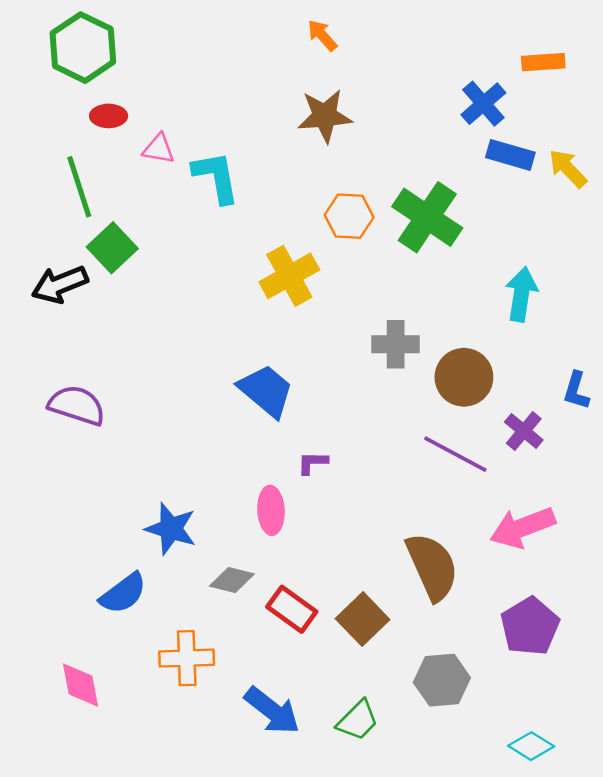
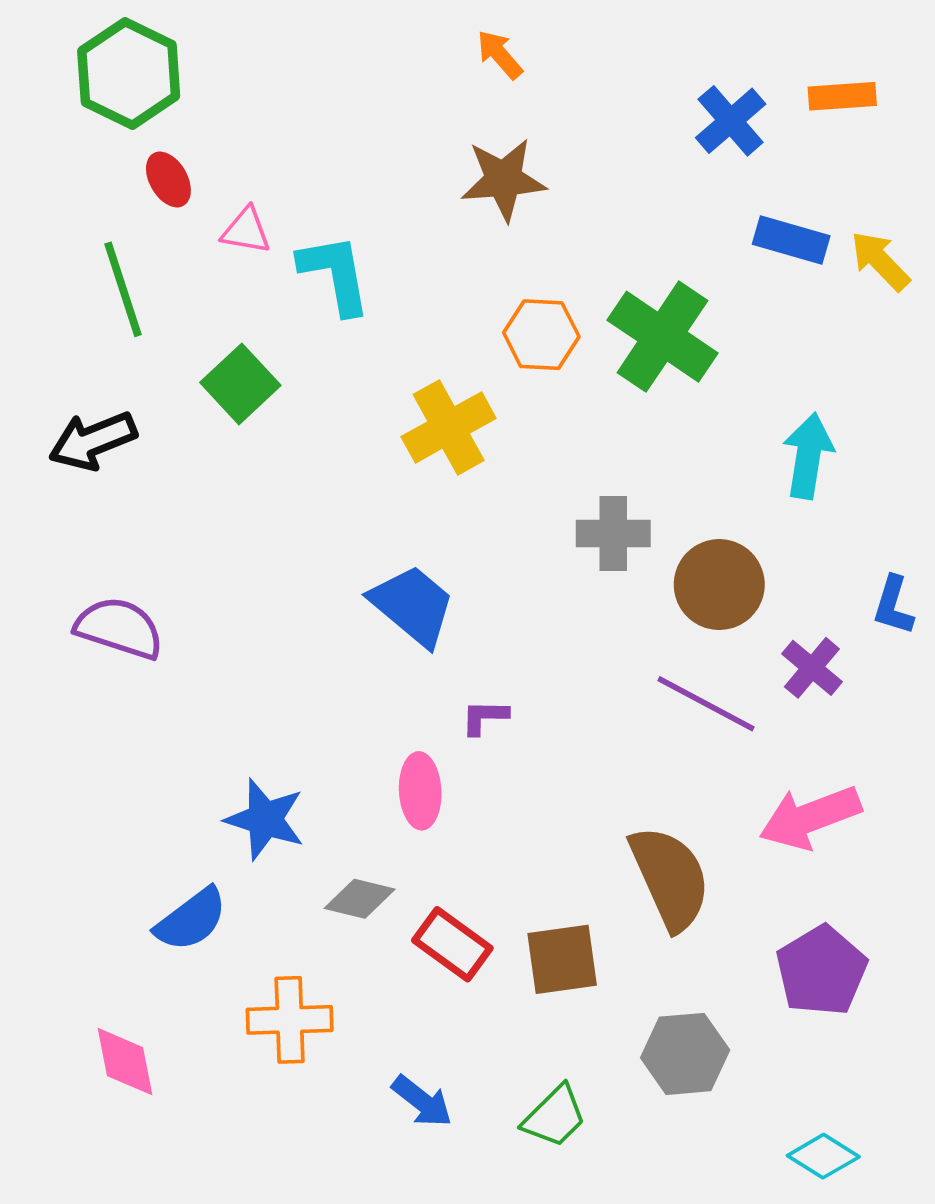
blue cross: (483, 104) -> (731, 121), moved
red ellipse: (109, 116) -> (168, 180), turned 60
green square: (112, 248) -> (240, 384), moved
brown square: (363, 619) -> (562, 959), turned 36
blue arrow: (272, 711) -> (422, 1101), size x0.7

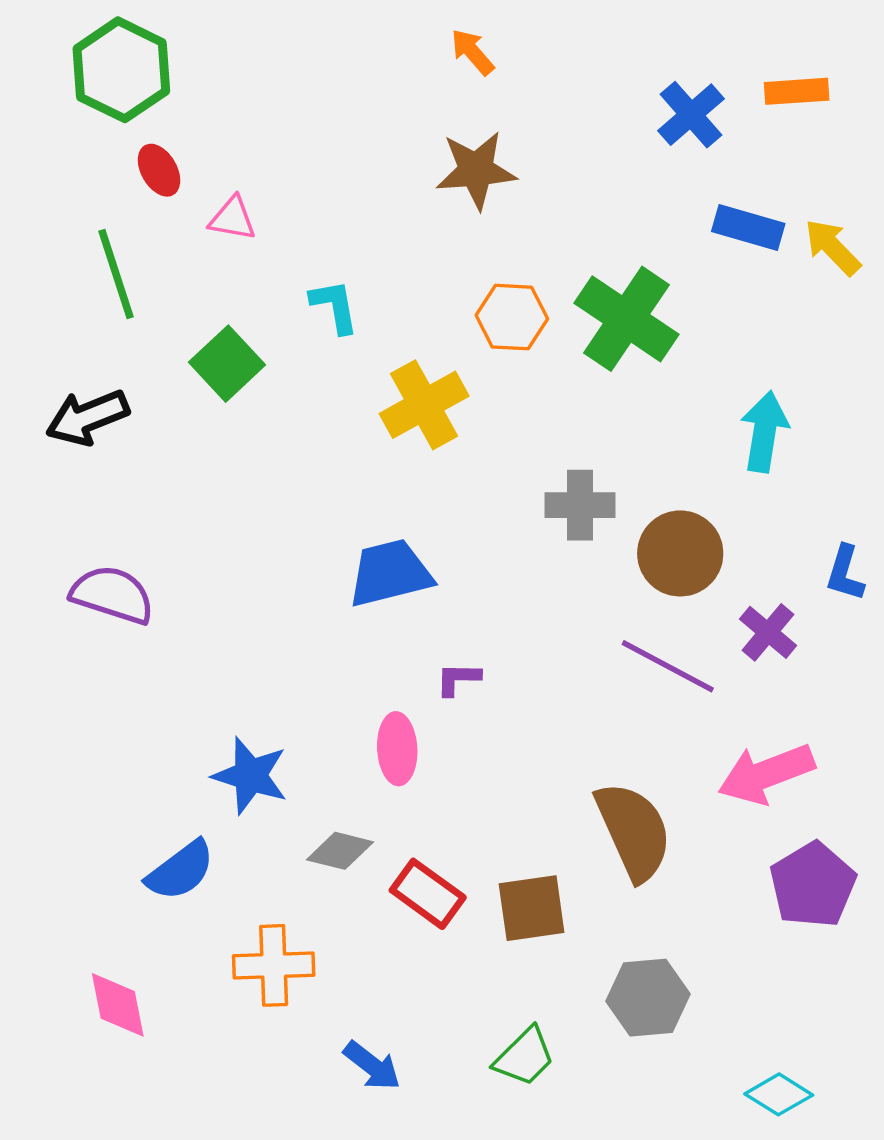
cyan L-shape: (335, 274) -> (335, 306), moved, size x0.7
blue trapezoid: (413, 605) -> (390, 573), turned -54
purple pentagon: (821, 971) -> (813, 885), moved
blue arrow: (422, 1101) -> (372, 1066), moved

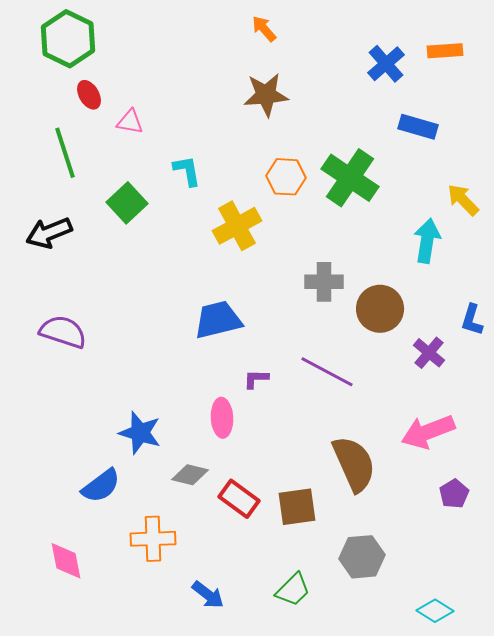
yellow arrow: (832, 247) -> (463, 200), moved
purple line: (668, 666) -> (327, 372), moved
purple pentagon: (813, 885) -> (454, 494), size x0.6

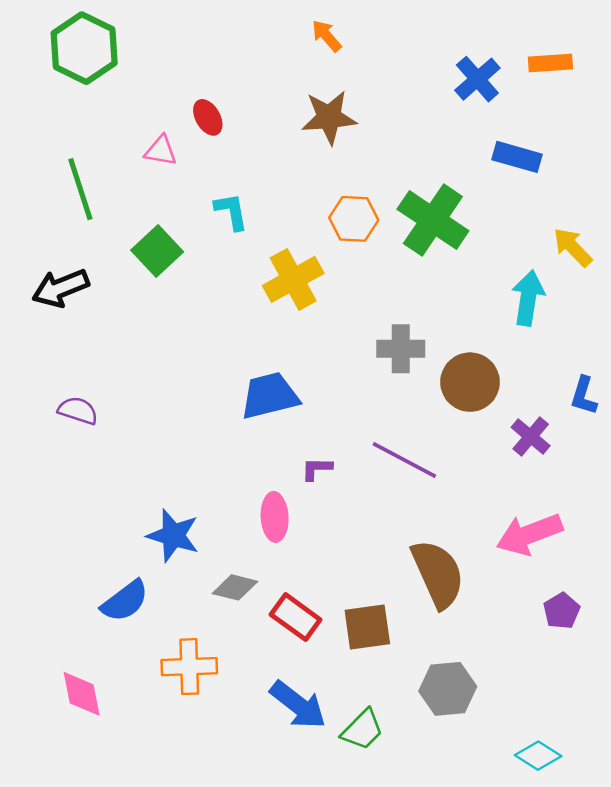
red ellipse: (89, 95) -> (208, 117), moved
purple semicircle: (63, 332) -> (78, 411), size x0.7
blue arrow: (208, 595) -> (298, 705), moved, size x1.4

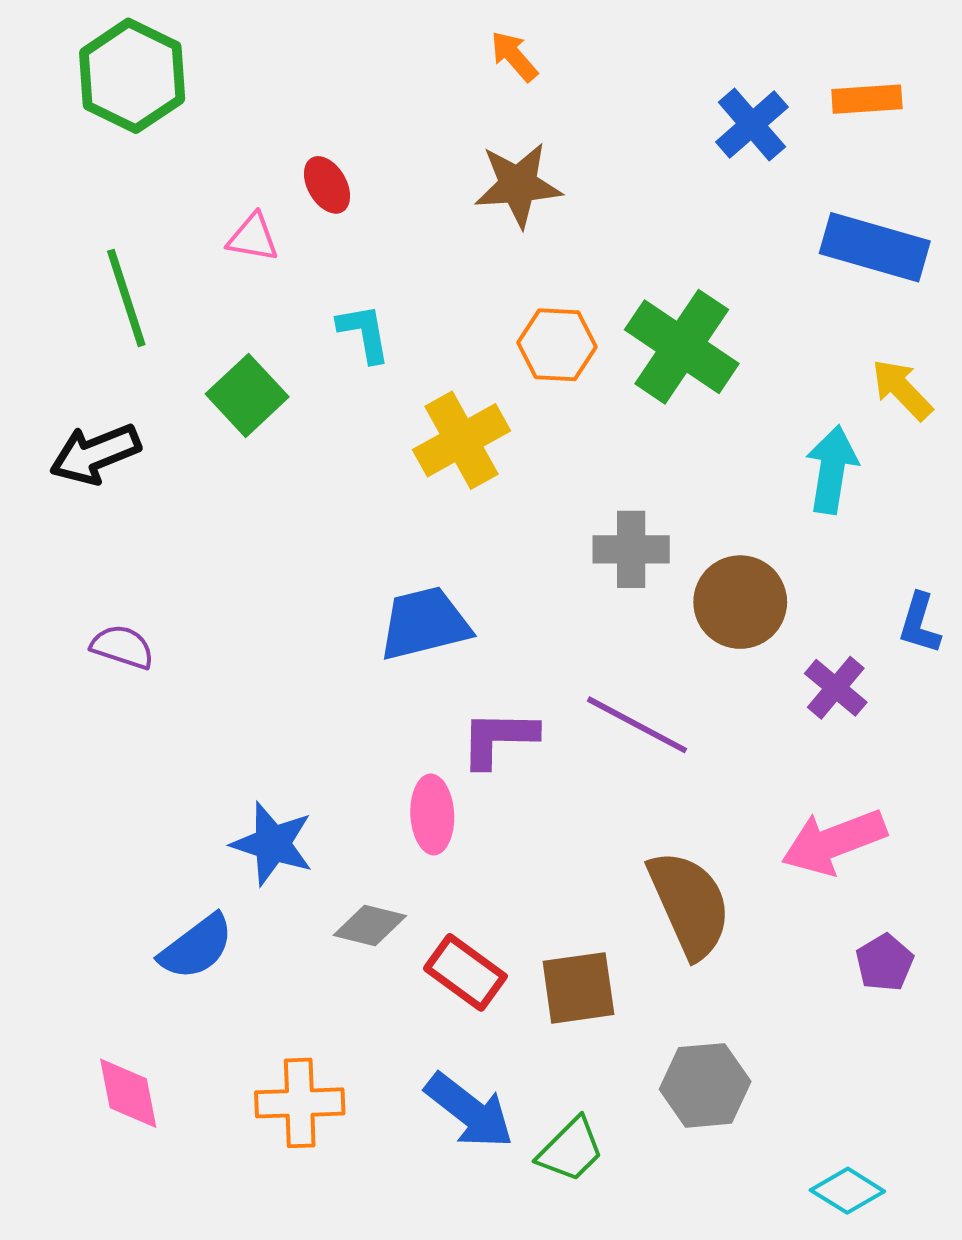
blue rectangle: (517, 157) -> (875, 247), moved, size x1.4
purple L-shape: (317, 469) -> (499, 738), size x1.6
orange cross: (189, 667) -> (300, 1103), moved

